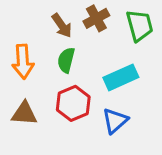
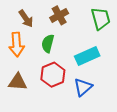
brown cross: (96, 18) -> (59, 15), moved
brown arrow: (62, 26) -> (26, 19), moved

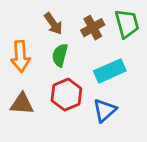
brown cross: (59, 15) -> (93, 28), moved
brown arrow: (26, 19) -> (53, 24), moved

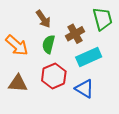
brown cross: (93, 28) -> (75, 34), moved
orange arrow: (21, 56) -> (17, 45), turned -45
blue triangle: (105, 110) -> (85, 89), turned -48

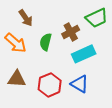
brown arrow: (43, 19) -> (26, 18), moved
green trapezoid: (102, 19) -> (97, 18), turned 80
red hexagon: (54, 76) -> (50, 85), moved

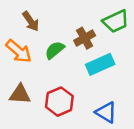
green semicircle: (46, 42) -> (55, 50), turned 36
blue triangle: (80, 84) -> (106, 112), moved

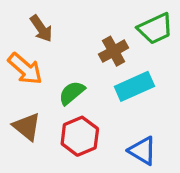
green semicircle: (55, 50) -> (72, 93), moved
brown triangle: (20, 94) -> (27, 127), turned 35

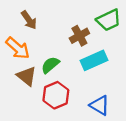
brown triangle: (27, 127) -> (27, 76), moved

